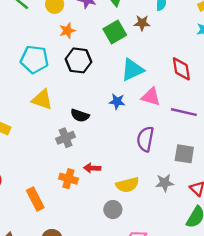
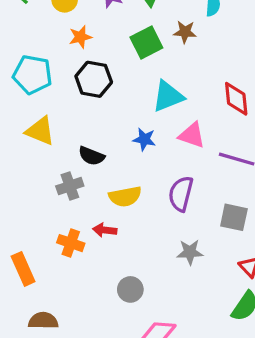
gray star: (165, 183) -> (190, 252), moved
yellow semicircle: (127, 185) -> (125, 197), moved

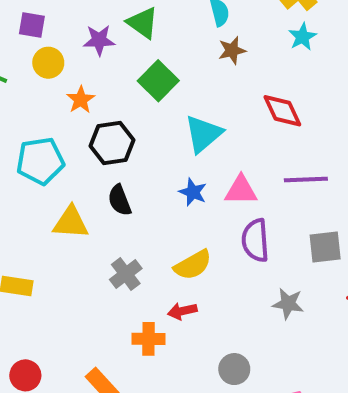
brown star: (185, 32) -> (232, 50), moved
pink triangle: (192, 135) -> (241, 190), moved
blue star: (144, 139) -> (193, 192), turned 30
black semicircle: (91, 156) -> (120, 200), moved, turned 65
gray star: (190, 252) -> (288, 304), turned 30

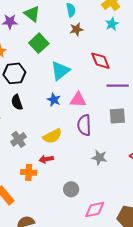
purple line: (306, 180) -> (118, 86), moved
gray square: (325, 247) -> (117, 116), moved

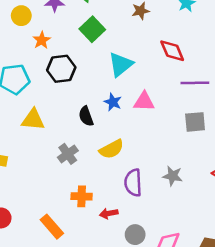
black semicircle: (17, 102) -> (86, 116), moved
purple semicircle: (84, 125) -> (133, 183), moved
red arrow: (46, 159) -> (109, 213), moved
gray circle: (71, 189) -> (135, 235), moved

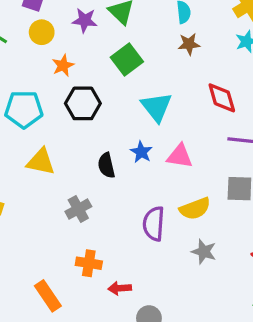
cyan triangle: (121, 64) -> (156, 107), turned -36
yellow semicircle: (112, 149) -> (195, 209), moved
purple semicircle: (133, 183) -> (154, 224), moved

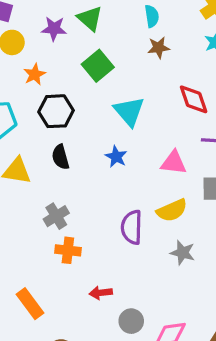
pink triangle: (180, 156) -> (174, 163), moved
black semicircle: (106, 165) -> (60, 157), moved
orange cross: (89, 263) -> (68, 250), moved

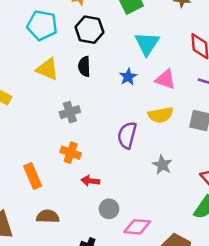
pink triangle: (174, 163) -> (165, 79), moved
yellow semicircle: (172, 210) -> (161, 115), moved
orange cross: (68, 250) -> (71, 153), moved

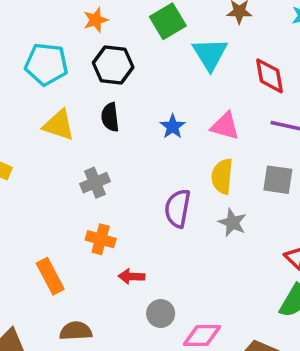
cyan triangle: (147, 44) -> (210, 54), moved
yellow semicircle: (161, 115) -> (222, 176), turned 110
gray star: (162, 165) -> (232, 223), moved

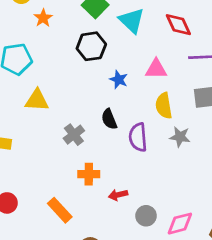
black hexagon: (113, 65) -> (91, 46), moved
black semicircle: (110, 117) -> (109, 119), moved

